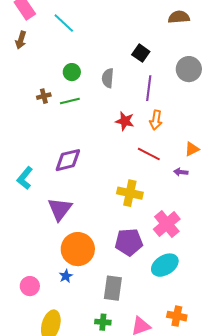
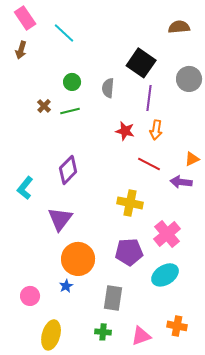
black square: (141, 53) -> (141, 63), size x1.6
brown cross: (44, 96) -> (44, 106), turned -32
purple diamond: (68, 160) -> (68, 170), turned -32
purple arrow: (181, 172) -> (181, 182), size x1.5

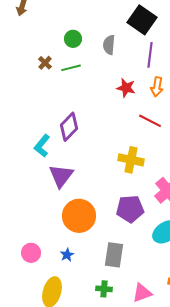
cyan L-shape: (25, 188) -> (42, 146), moved
blue star: (66, 286) -> (67, 255), moved

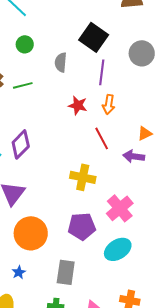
green circle: (73, 39) -> (25, 44), moved
red line: (150, 121) -> (102, 138), turned 35

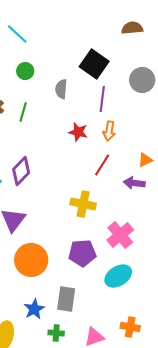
green line: (23, 85) -> (23, 112), turned -60
red line: (102, 138) -> (102, 165), turned 60
blue star: (19, 272) -> (34, 309), moved, size x1.5

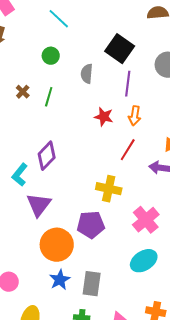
cyan line: (17, 34) -> (59, 19), moved
purple pentagon: (82, 253) -> (91, 225), moved
blue star: (34, 309) -> (60, 280), moved

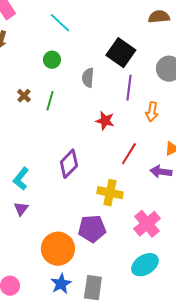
orange arrow: (135, 116) -> (152, 112), moved
purple diamond: (47, 156) -> (69, 164), moved
purple triangle: (39, 205) -> (21, 209), moved, size x0.6

